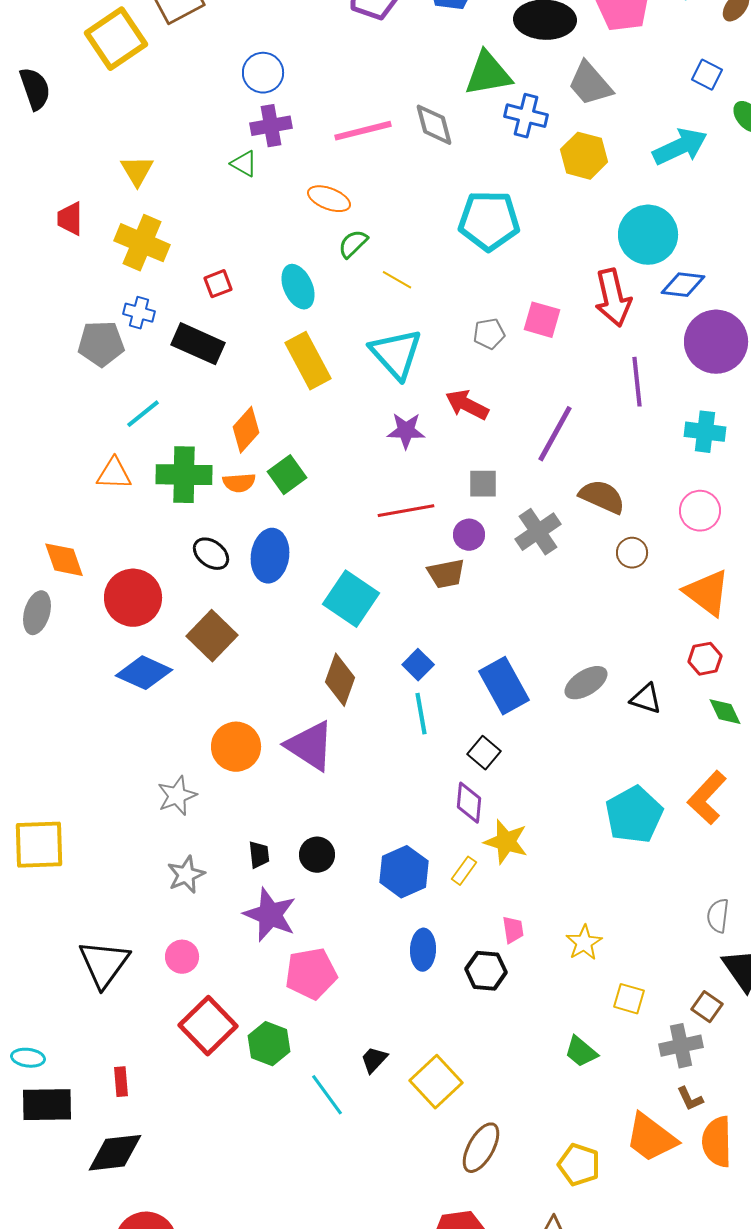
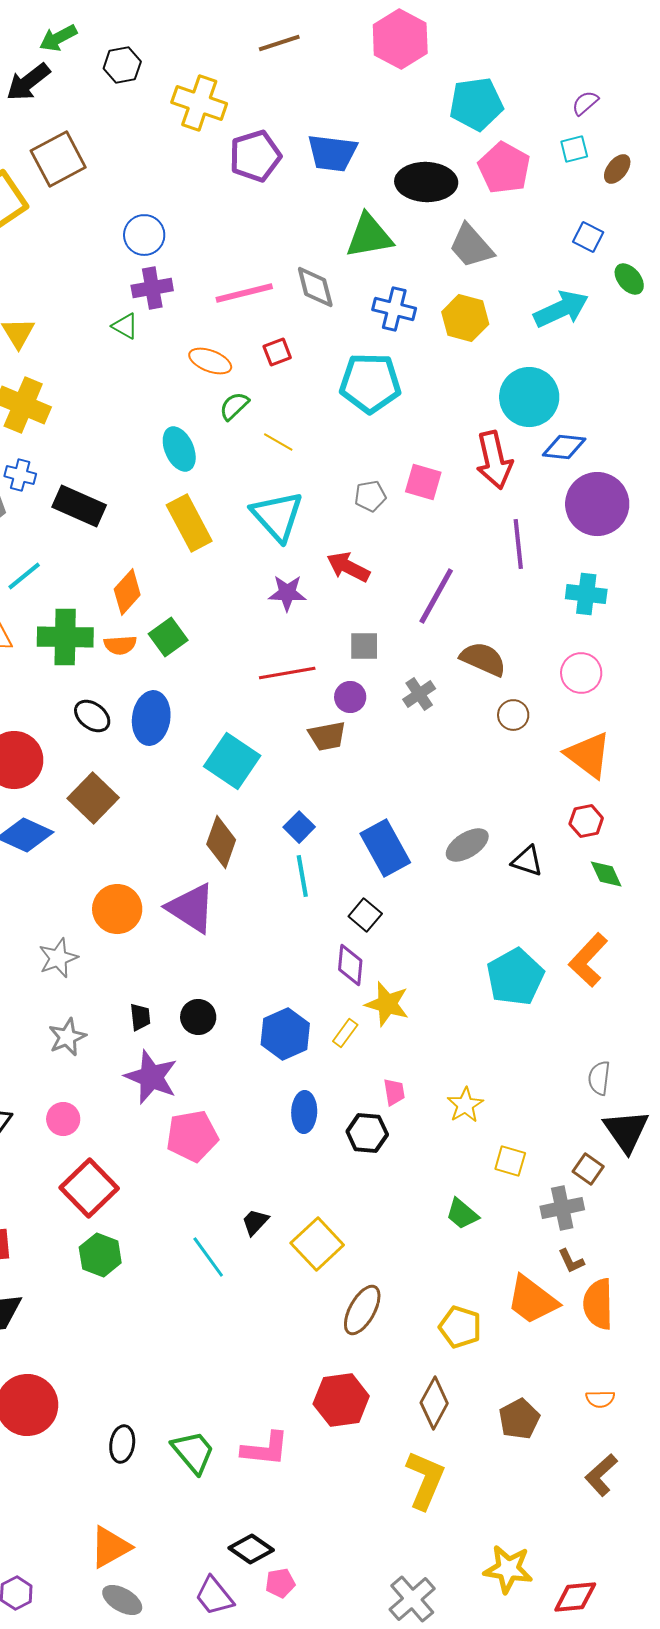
blue cross: (526, 116) -> (394, 309), moved
red square: (218, 284) -> (277, 352), moved
gray cross: (538, 532) -> (419, 694), size x0.7
green hexagon: (269, 1044) -> (100, 1255), moved

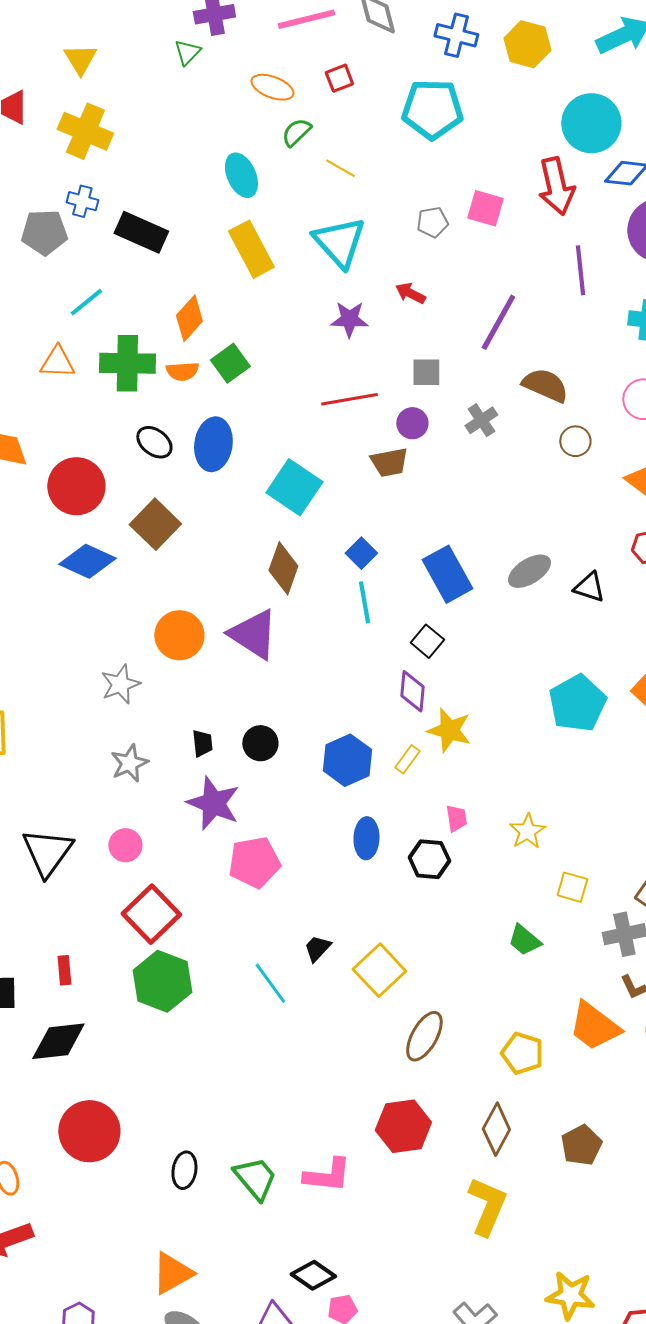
green triangle: (125, 326) -> (187, 52), turned 44
red arrow: (348, 567) -> (410, 293), size x0.7
green hexagon: (100, 1255) -> (162, 981), size x1.4

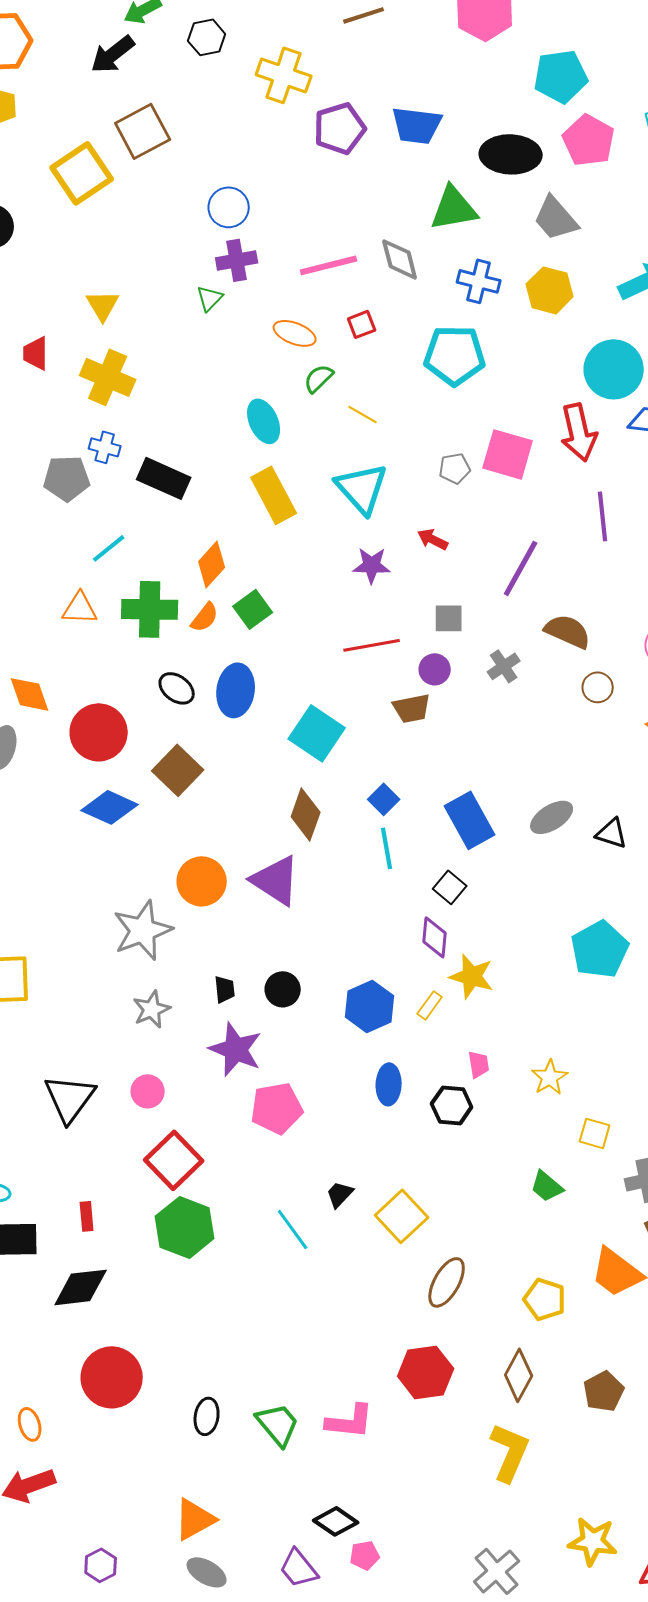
pink square: (485, 208) -> (508, 454), size x1.4
orange semicircle: (182, 371) -> (205, 617), turned -48
gray star: (120, 684) -> (143, 930), size x1.5

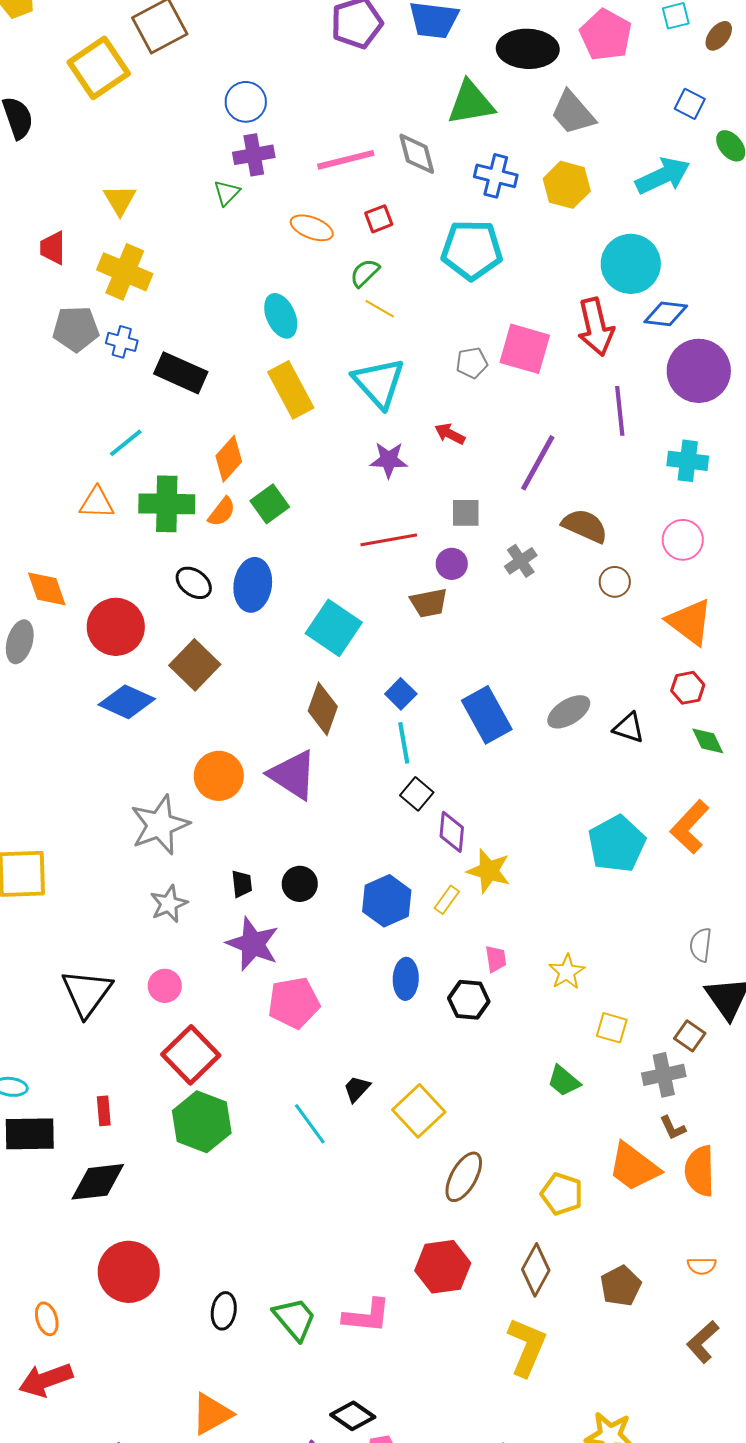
green semicircle: (319, 378) -> (365, 273), moved
gray pentagon: (67, 478) -> (76, 329), moved
black square: (450, 887) -> (417, 794), moved

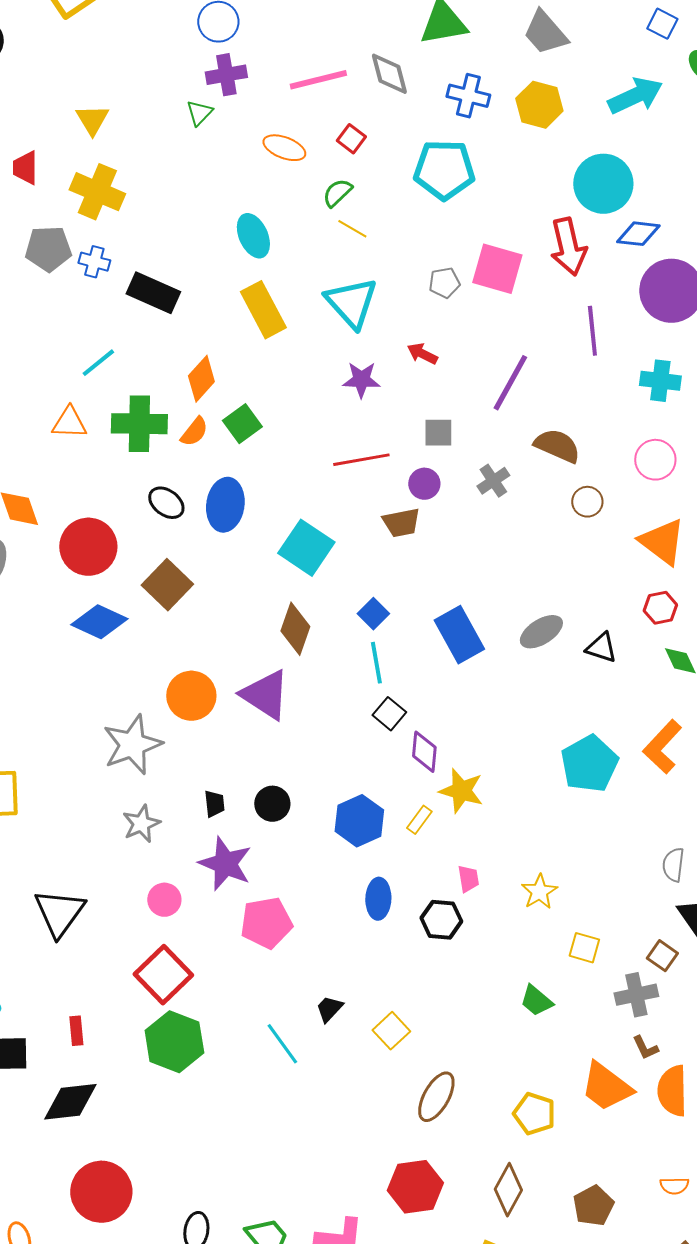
red square: (379, 219) -> (351, 139), turned -32
pink circle: (165, 986) -> (164, 900), moved
yellow square: (419, 1111) -> (391, 1031), size x0.7

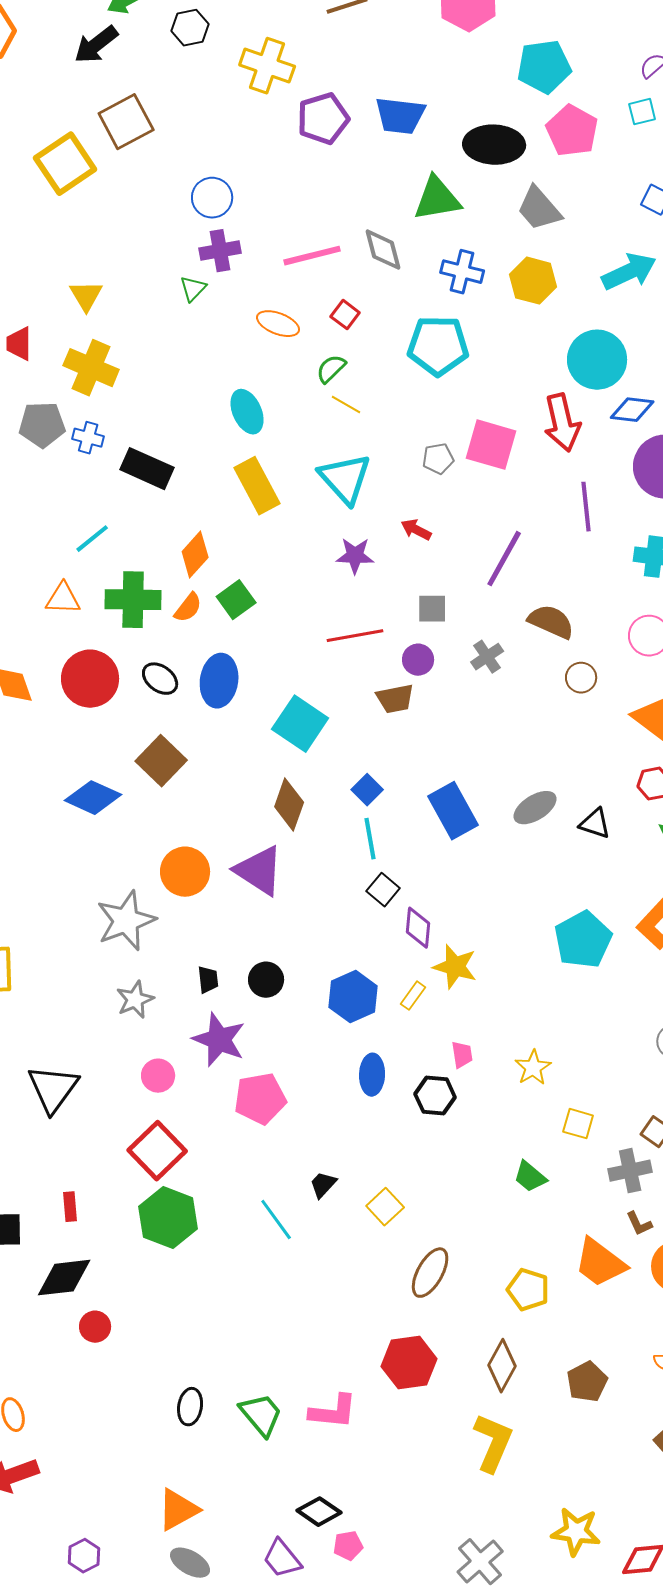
red circle: (88, 547) -> (90, 679), moved
red circle: (101, 1192) -> (95, 1327), moved, size x0.5

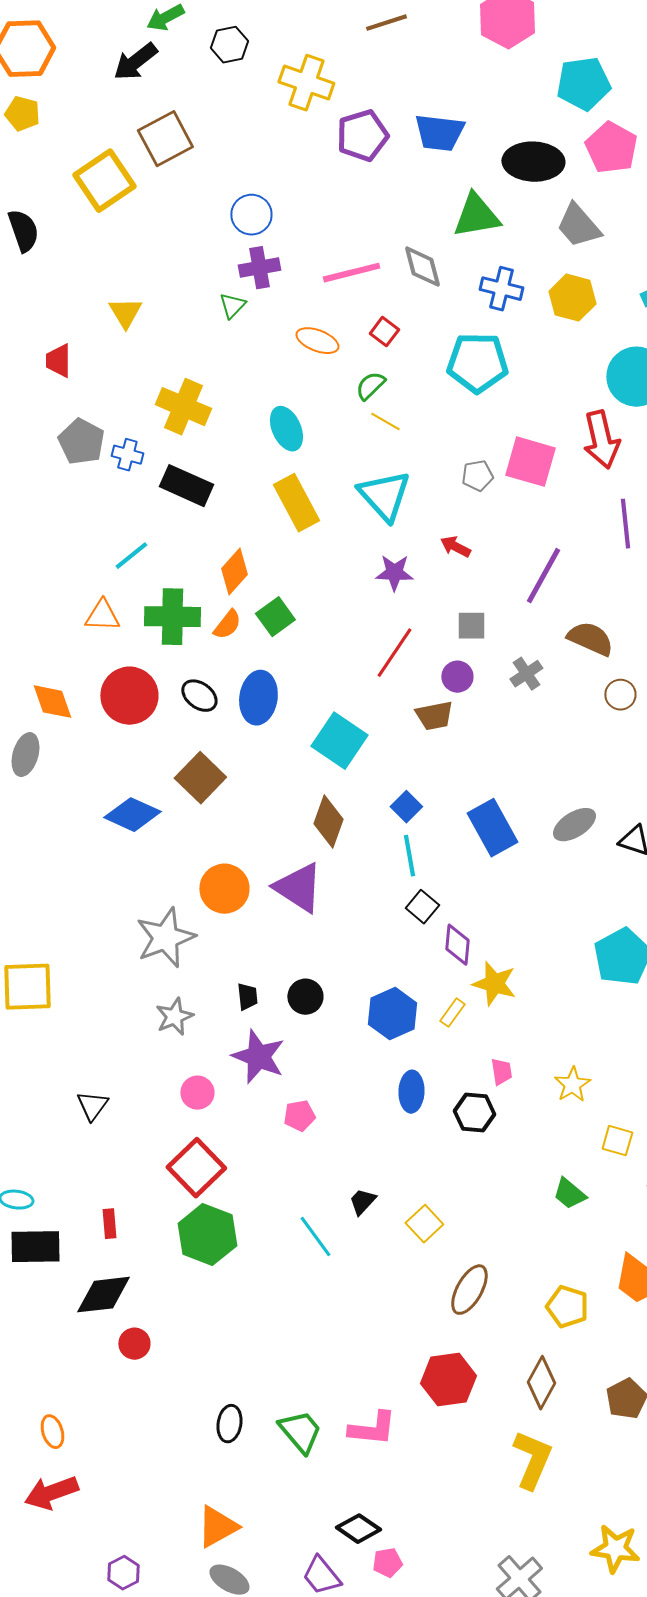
yellow cross: (91, 368) -> (183, 407), moved
gray pentagon: (42, 425) -> (81, 442), turned 30
red line: (355, 636) -> (394, 653), turned -46
black triangle: (53, 1089) -> (92, 1106), size x0.6
pink pentagon: (260, 1099) -> (299, 1116), size x0.6

